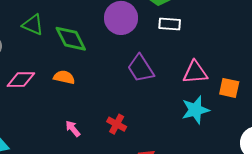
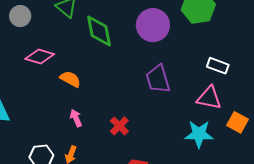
white rectangle: (170, 24) -> (218, 66), moved
orange semicircle: (64, 77) -> (70, 79), moved

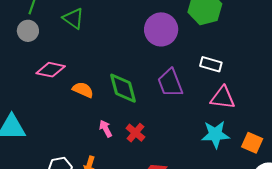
green diamond: (99, 31) -> (123, 88), moved
white rectangle: (218, 66) -> (211, 64), moved
pink arrow: (76, 118) -> (106, 129), moved
orange square: (237, 122) -> (252, 143), moved

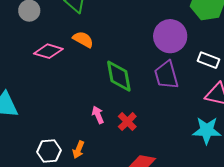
purple circle: (161, 29) -> (170, 36), moved
orange semicircle: (83, 90) -> (83, 39), moved

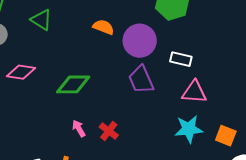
orange semicircle: (83, 39) -> (103, 27), moved
green diamond: (119, 76) -> (73, 84), moved, turned -72

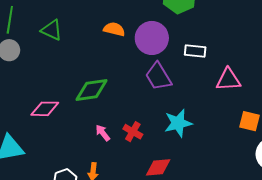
pink diamond: (21, 72) -> (45, 109), moved
pink triangle: (194, 92) -> (228, 80), moved
cyan star: (189, 129) -> (178, 123), moved

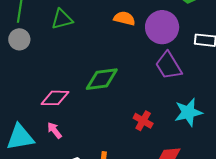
green triangle: (52, 30) -> (62, 19), turned -40
pink arrow: (103, 133) -> (55, 130), moved

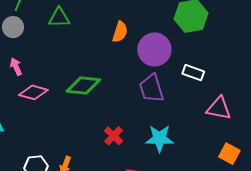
orange semicircle: (124, 18) -> (120, 32), turned 80
pink arrow: (55, 130) -> (16, 67), moved

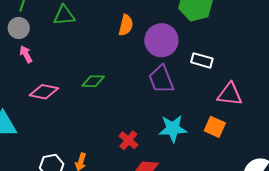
pink arrow: (16, 67) -> (26, 54), moved
green diamond: (83, 85) -> (93, 81), size x0.7
red cross: (114, 136) -> (128, 140), moved
orange square: (229, 154) -> (215, 127), moved

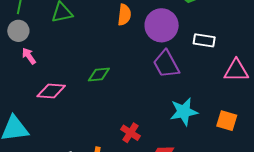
orange square: (215, 127) -> (227, 121), moved
red cross: (128, 140) -> (130, 133), moved

